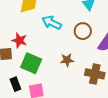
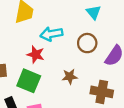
cyan arrow: (52, 23) -> (51, 34), turned -36
red star: (19, 40) -> (36, 54), moved

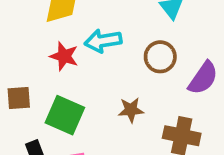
red star: (36, 54) -> (64, 56), moved

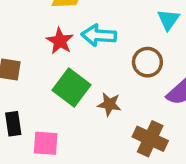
green square: (65, 115) -> (72, 87), moved

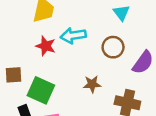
green square: (72, 87) -> (41, 90), moved

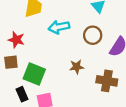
red star: (46, 46) -> (16, 40), moved

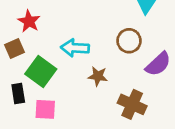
cyan arrow: (59, 27) -> (75, 48), moved
brown square: (11, 62) -> (14, 48), turned -32

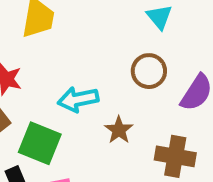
brown star: (98, 76) -> (119, 130), turned -30

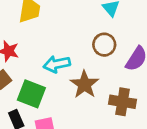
brown star: (119, 130) -> (84, 84), size x1.5

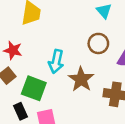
cyan arrow: (57, 64) -> (56, 61), turned -65

